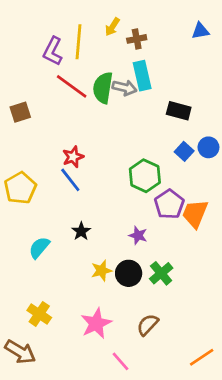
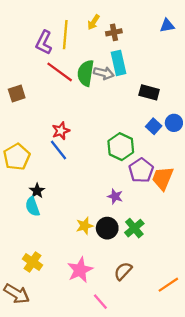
black star: (81, 231) -> (37, 191), moved
cyan semicircle: (39, 248) -> (33, 207), turned -60
orange line: (202, 357) -> (168, 285), moved

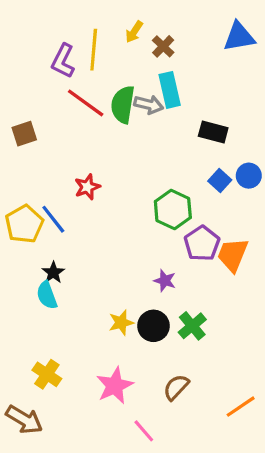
blue triangle: (167, 26) -> (239, 37), size x1.5
brown cross: (114, 32) -> (163, 46), turned -35
blue line: (59, 150) -> (53, 219), moved

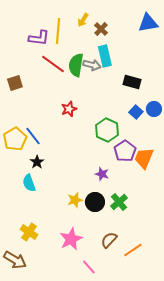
purple L-shape: (63, 61) -> (39, 38), turned -110
red star: (87, 187) -> (69, 109), moved
black star: (53, 273) -> (37, 162), moved
orange line: (241, 407) -> (133, 250), moved

